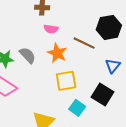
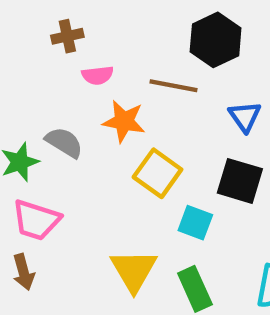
yellow square: (66, 81) -> (158, 173), turned -30

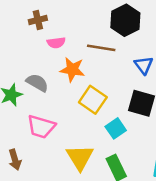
pink trapezoid: (36, 220) -> (41, 127), moved
cyan square: (195, 223) -> (116, 128), turned 36

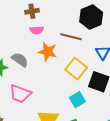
brown cross: (38, 20) -> (32, 11), moved
yellow square: (93, 100) -> (76, 69), moved

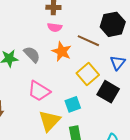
pink trapezoid: (20, 94) -> (39, 91), moved
cyan square: (77, 100) -> (73, 104), moved

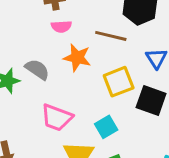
yellow square: (88, 74) -> (119, 82), turned 30

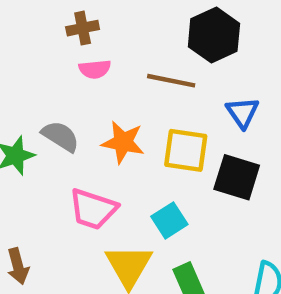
orange star: (77, 58) -> (123, 142), moved
yellow square: (119, 82) -> (186, 150), turned 32

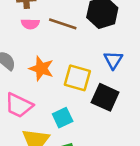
brown line: (171, 81) -> (63, 24), moved

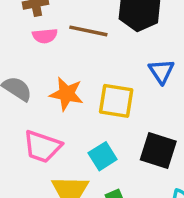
black square: (105, 97) -> (158, 150), moved

